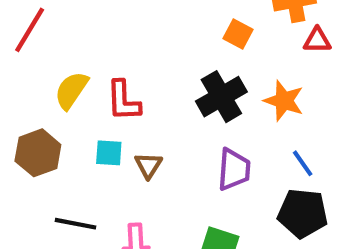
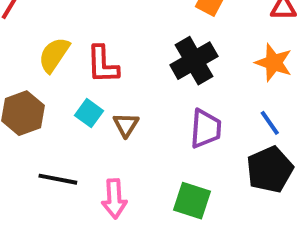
orange star: (284, 101) -> (274, 63), moved
cyan square: (109, 153) -> (89, 113), turned 32
black pentagon: (303, 213) -> (270, 169), turned -30

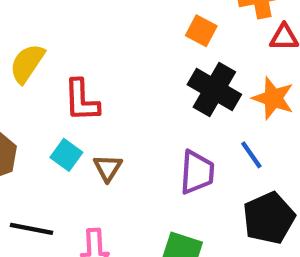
yellow semicircle: (54, 55) -> (27, 63), moved
black cross: (194, 61) -> (214, 90), moved, turned -30
blue line: (270, 123) -> (251, 155), moved

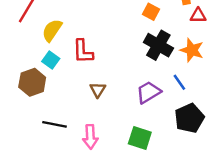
cyan square: (66, 155) -> (51, 60), moved
purple trapezoid: (197, 172) -> (149, 92), turned -125

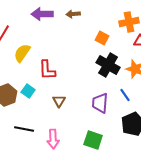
cyan square: (51, 60) -> (28, 91), moved
purple trapezoid: (149, 92) -> (100, 103), turned -55

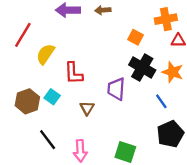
purple trapezoid: (100, 103) -> (116, 89), moved
black line: (24, 129) -> (48, 140), turned 42

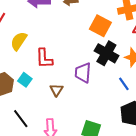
orange square: (135, 37) -> (100, 26), size x1.5

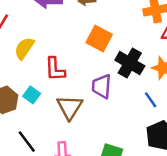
orange square: (100, 26) -> (99, 38), moved
brown triangle: (56, 90) -> (70, 107), size x1.6

